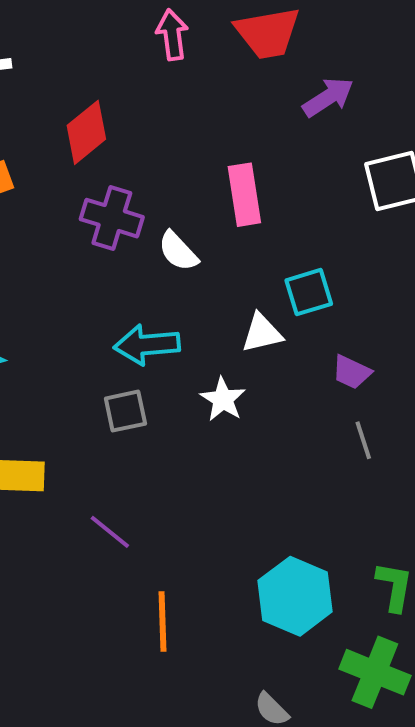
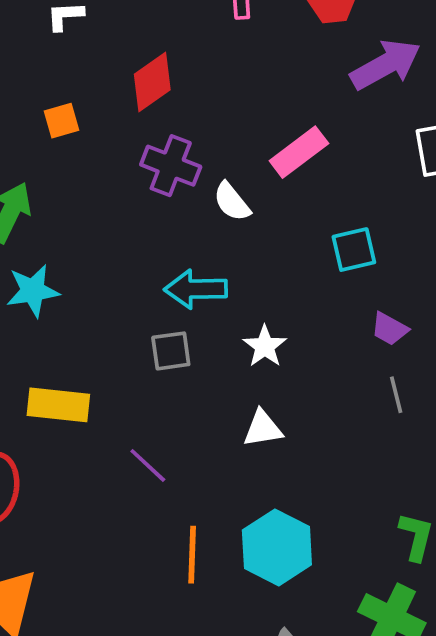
purple arrow: (328, 97) -> (386, 65), size x1.4
pink rectangle: (244, 195) -> (299, 152), turned 58
white triangle: (262, 333) -> (263, 429), moved
cyan hexagon: (295, 596) -> (277, 547), moved

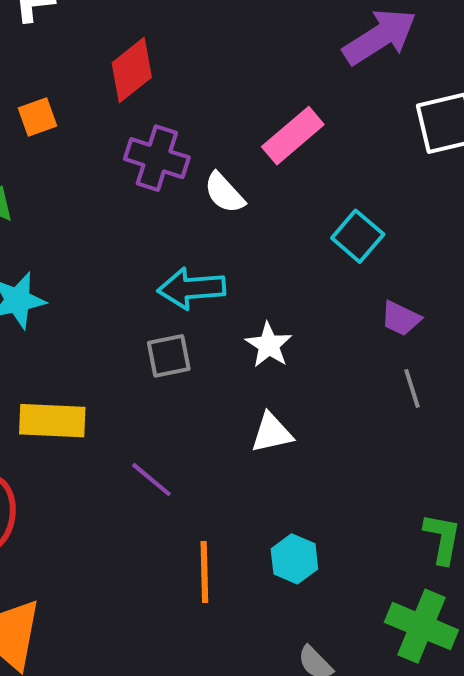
cyan square: (354, 250) -> (358, 236), turned -33
cyan hexagon: (277, 547) -> (294, 559), size x0.6

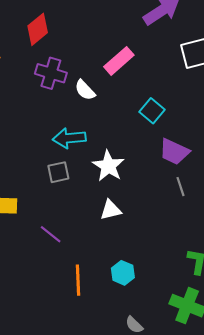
purple trapezoid: (401, 318) -> (174, 152), size x1.5
white star: (269, 345) -> (108, 166), size x1.4

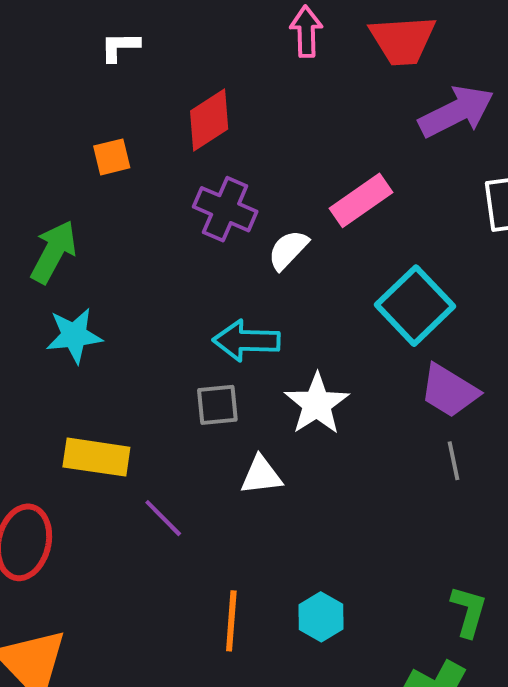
white semicircle: (85, 90) -> (288, 250), turned 80
cyan square: (152, 111) -> (415, 306), size x1.5
white triangle: (111, 210) -> (261, 475), moved
purple line: (51, 234) -> (163, 518), moved

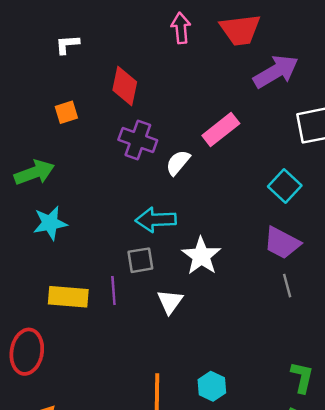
red diamond: (209, 120) -> (125, 86), turned -42
green arrow: (54, 252) -> (34, 173), turned 45
cyan square: (415, 306) -> (285, 186), moved, size x0.7
white triangle: (261, 475) -> (170, 302), turned -44
purple line: (163, 518) -> (113, 290), moved, turned 44

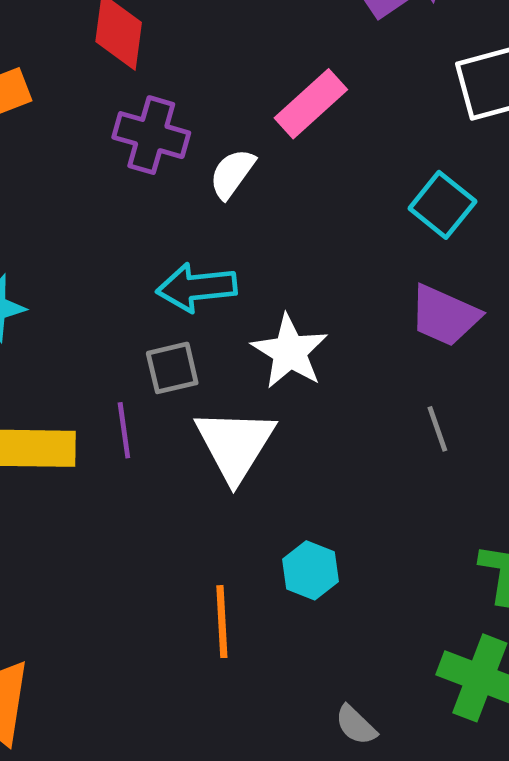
gray line: (287, 286) -> (437, 429), moved
white triangle: (170, 302) -> (235, 445), size x1.6
cyan hexagon: (212, 386) -> (310, 570), moved

